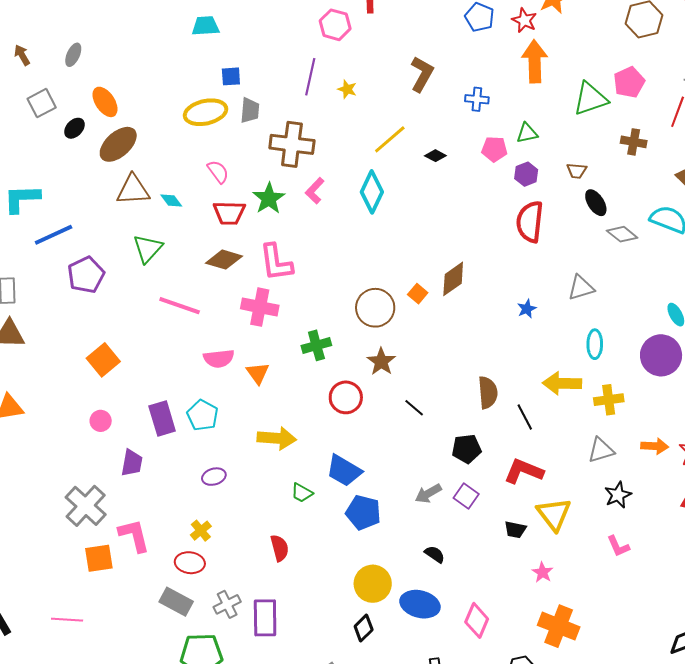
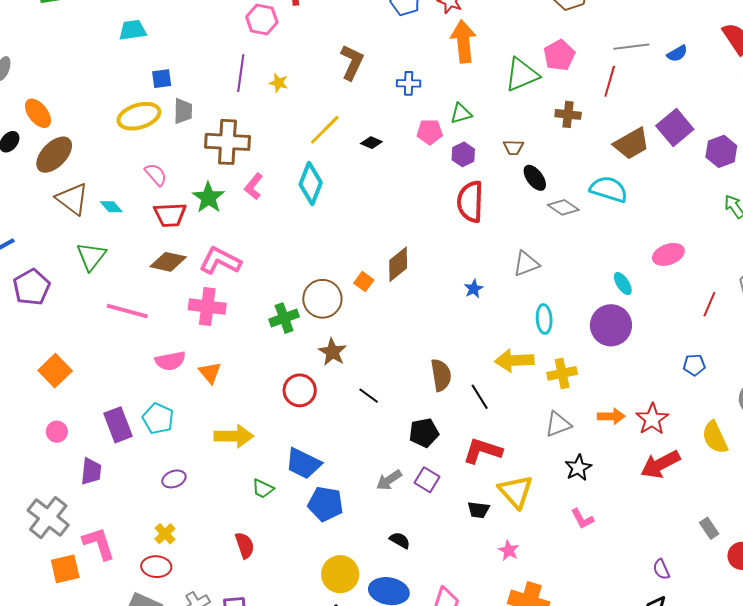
brown triangle: (133, 190) -> (72, 199), turned 45
pink L-shape: (276, 262) -> (220, 261), turned 129
green cross: (316, 345) -> (284, 318), moved

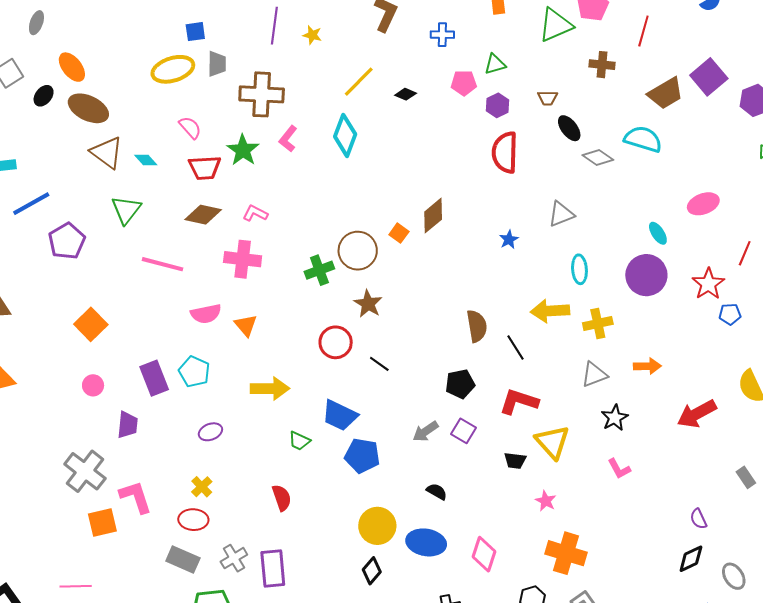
brown ellipse: (54, 155) -> (88, 108), turned 72
pink L-shape: (220, 261) -> (255, 213), size x0.6
black line: (369, 396) -> (379, 364), moved
red star: (652, 419) -> (708, 284), moved

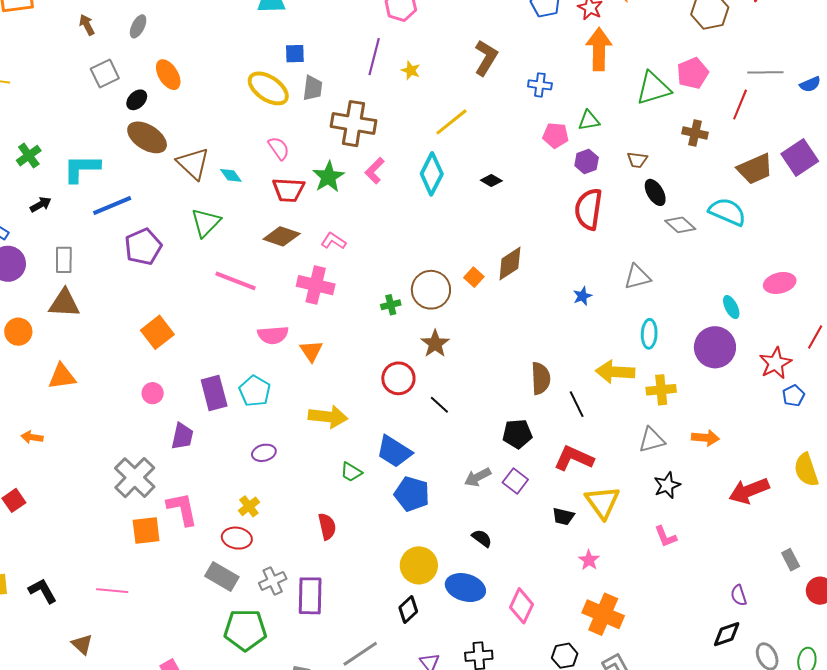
yellow ellipse: (173, 69) -> (268, 88), turned 45
black diamond: (406, 94) -> (491, 181), moved
brown ellipse: (88, 108) -> (147, 137), moved
green cross: (319, 270) -> (391, 305), size x0.7
blue pentagon: (730, 314) -> (793, 396), turned -30

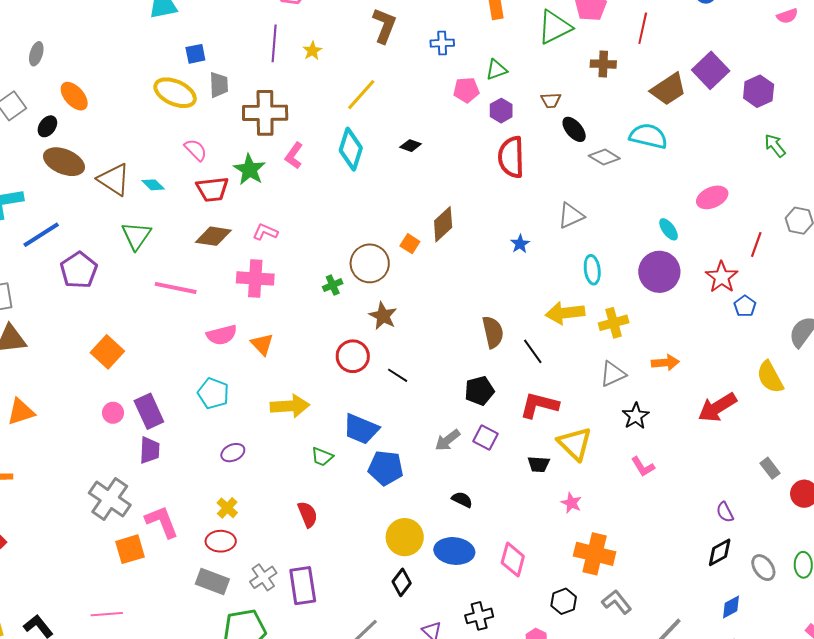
yellow star: (411, 70) -> (312, 51), turned 30
purple rectangle: (214, 393) -> (149, 411), moved

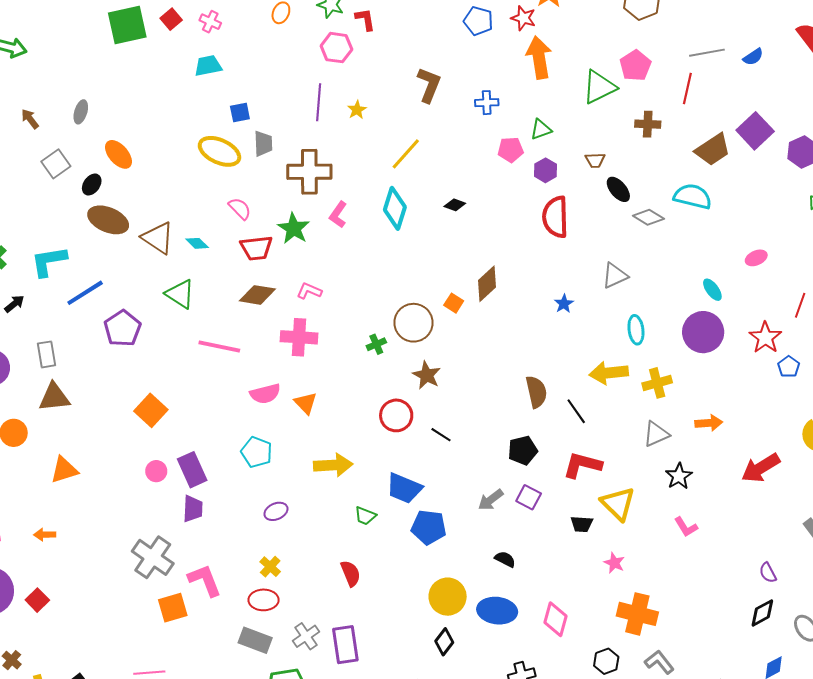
pink ellipse: (712, 197) -> (756, 258), size x0.7
green triangle: (136, 236) -> (180, 294), turned -32

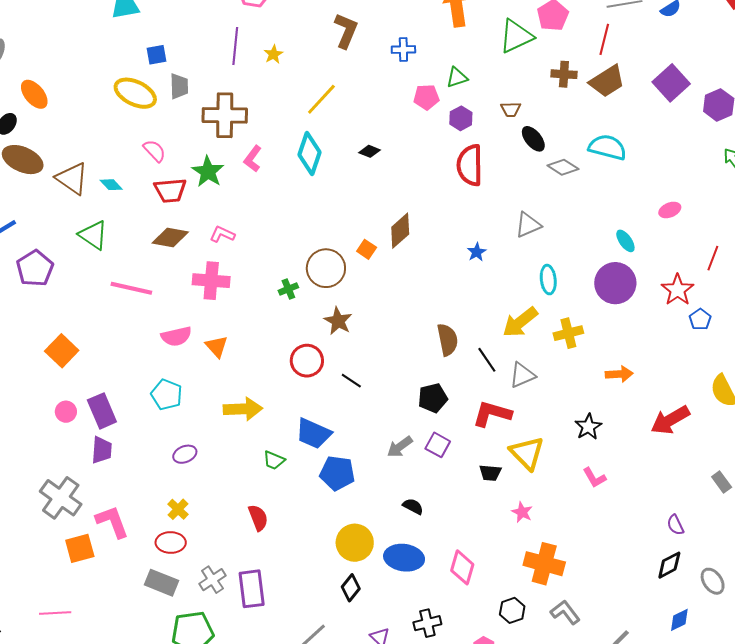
brown trapezoid: (713, 150) -> (607, 81), moved
yellow arrow: (609, 373) -> (520, 322), turned -33
gray triangle: (656, 434) -> (522, 375), moved

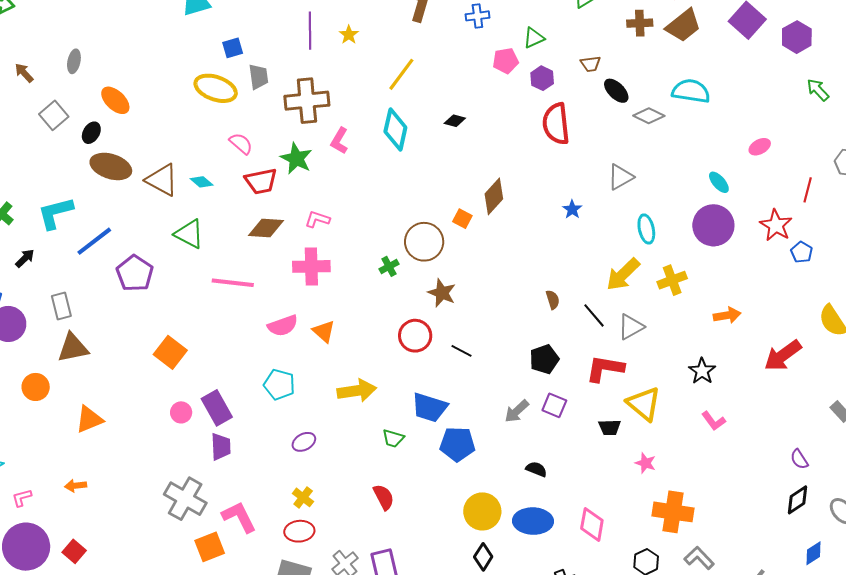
brown semicircle: (447, 340) -> (553, 300), size x0.6

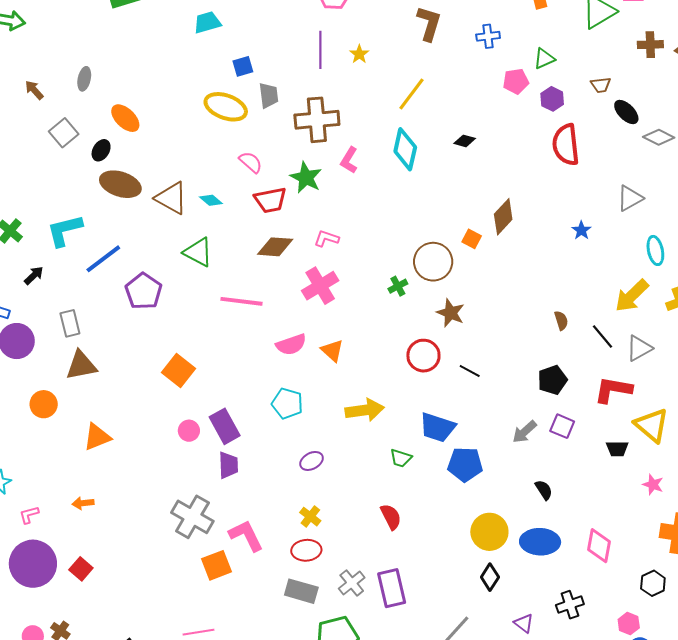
pink cross: (311, 266) -> (320, 286), turned -30
black semicircle: (536, 469) -> (544, 490), turned 35

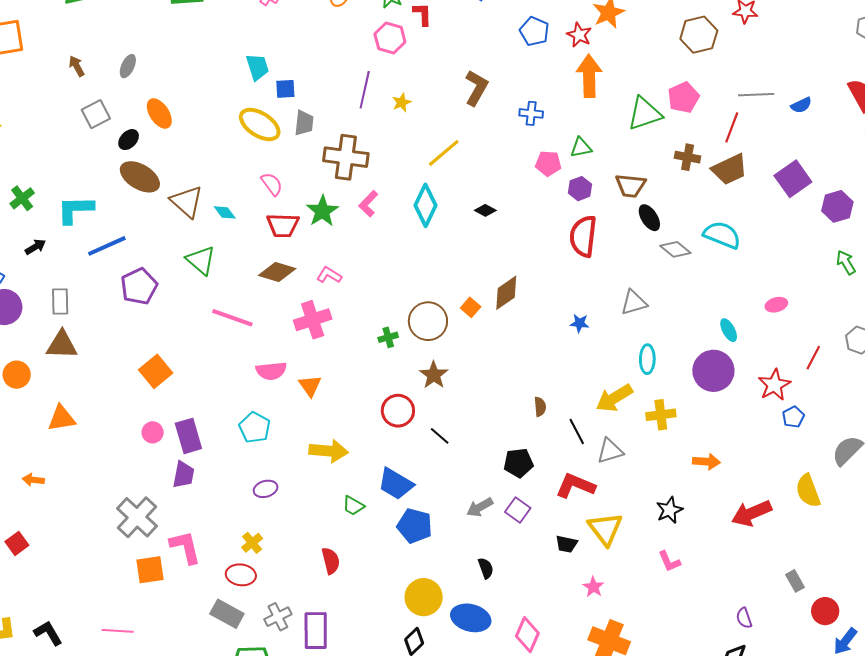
cyan trapezoid: (207, 22) -> (257, 67), moved, turned 76
brown trapezoid: (601, 85) -> (630, 186), size x1.5
blue star: (581, 230) -> (580, 323), turned 30

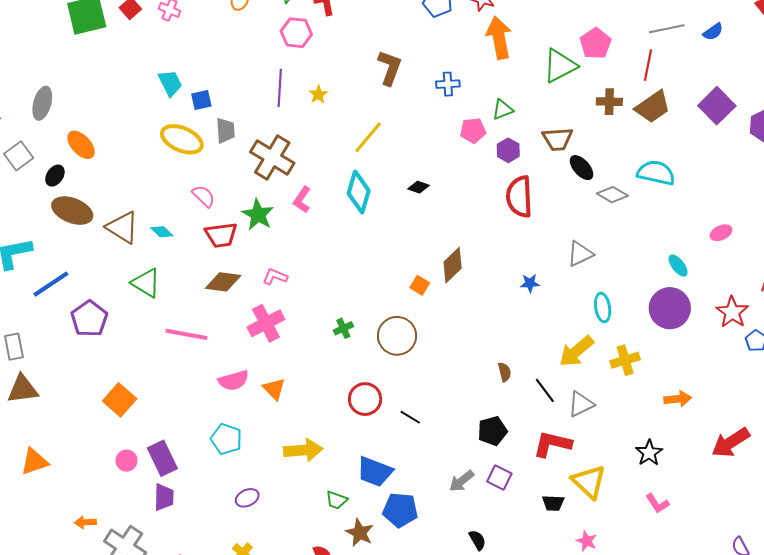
gray ellipse: (128, 66) -> (42, 103), size x1.4
brown cross: (346, 157) -> (272, 158), turned 33
brown circle: (428, 321) -> (397, 336), moved
brown star: (434, 375) -> (360, 533), moved
orange arrow: (33, 480) -> (85, 522), moved

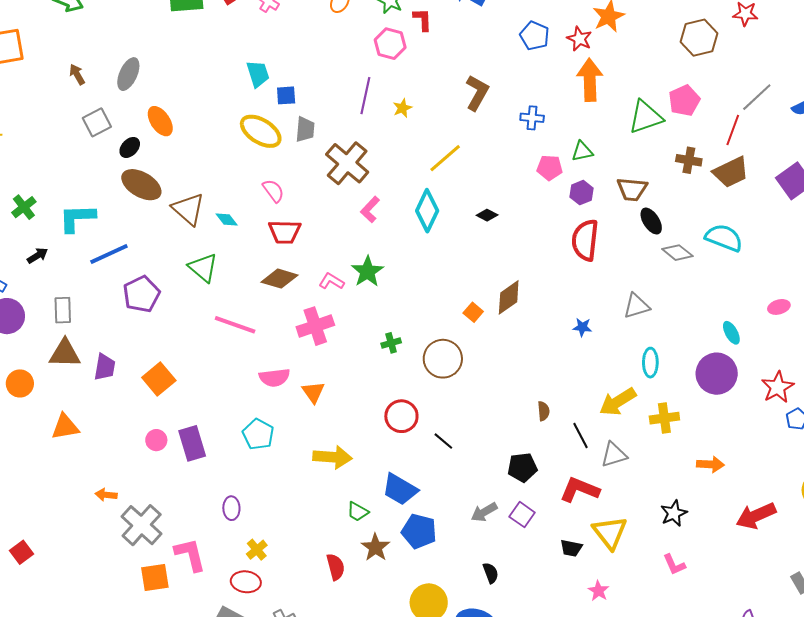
gray line: (667, 29) -> (757, 97), turned -40
green star: (258, 215) -> (367, 272), moved
purple trapezoid: (164, 497) -> (105, 367), moved
purple ellipse: (247, 498) -> (231, 508), moved, turned -75

